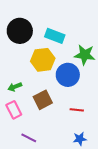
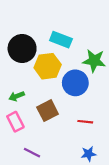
black circle: (20, 31) -> (22, 48), moved

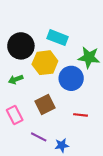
green arrow: (17, 96) -> (16, 79), moved
purple line: (32, 153) -> (39, 137), moved
blue star: (89, 154) -> (62, 145), moved

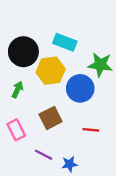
green arrow: (16, 79) -> (17, 90), turned 136

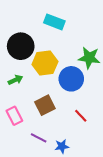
cyan rectangle: (65, 42) -> (54, 22), moved
green arrow: (17, 90) -> (15, 80), turned 40
red line: (91, 130) -> (81, 116), turned 40

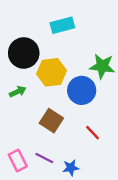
cyan rectangle: (54, 22) -> (62, 25), turned -36
brown square: (45, 105) -> (51, 121), turned -30
pink rectangle: (14, 116) -> (18, 160), moved

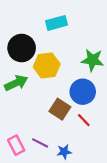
blue circle: (82, 90) -> (83, 92), moved
green arrow: (18, 92) -> (16, 83), size x1.5
brown square: (51, 121) -> (60, 109), moved

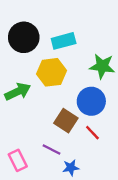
cyan rectangle: (57, 23) -> (64, 41), moved
black circle: (22, 48) -> (24, 37), moved
purple line: (40, 143) -> (51, 150), moved

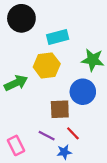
black circle: (24, 37) -> (21, 18), moved
brown square: (66, 121) -> (60, 109), turned -35
red line: (92, 133) -> (73, 133), moved

